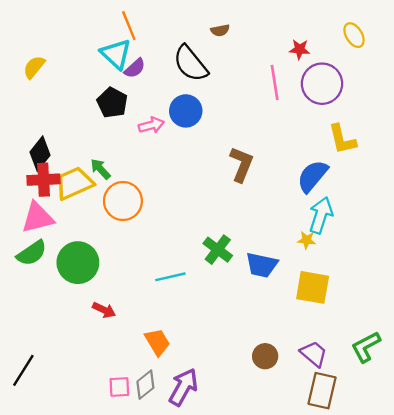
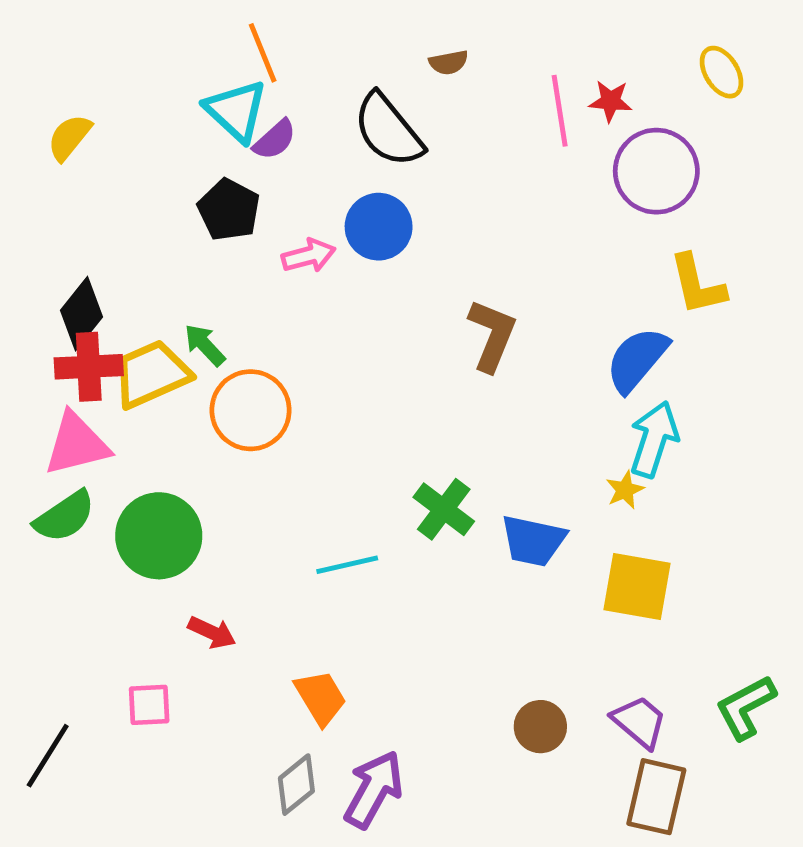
pink line: (275, 82) -> (560, 111), moved
yellow star: (307, 240) -> (625, 490), turned -30
pink square: (119, 387) -> (149, 705), moved

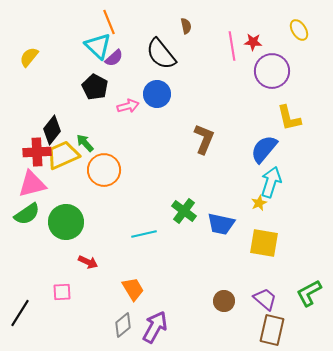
brown semicircle: (449, 62) -> (186, 26), turned -91
black diamond: (81, 314) -> (52, 130), moved

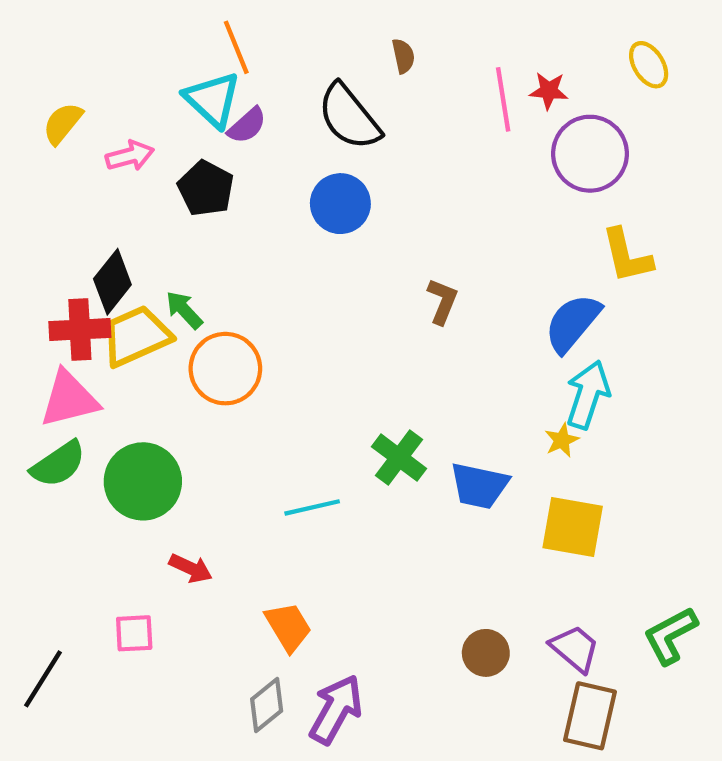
pink arrow: (128, 106) -> (130, 156), moved
brown L-shape: (204, 139) -> (442, 301), size x0.7

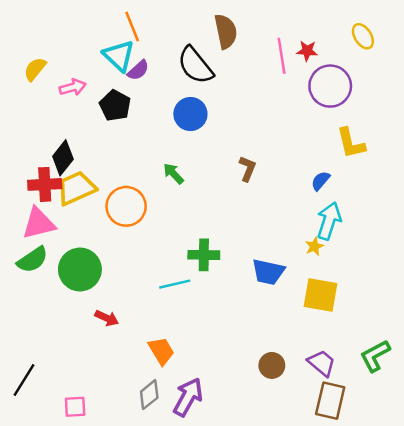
brown semicircle: (403, 56) -> (226, 31), size x1.8
green arrow: (184, 310) -> (173, 174), moved
blue semicircle: (573, 323) -> (320, 181), size x0.6
green cross: (399, 458) -> (204, 255), moved, turned -36
pink square: (134, 633) -> (75, 407), moved

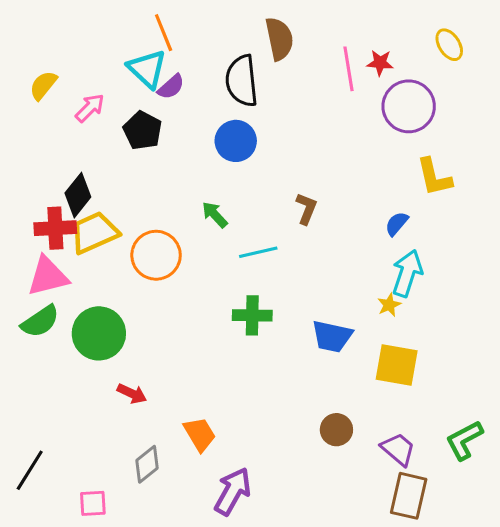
black semicircle: (195, 65) -> (242, 81), turned 33
pink arrow: (73, 87) -> (90, 108), turned -30
cyan line: (175, 284) -> (258, 252), moved
brown circle: (272, 365) -> (336, 430), moved
gray diamond: (149, 395) -> (147, 464), moved

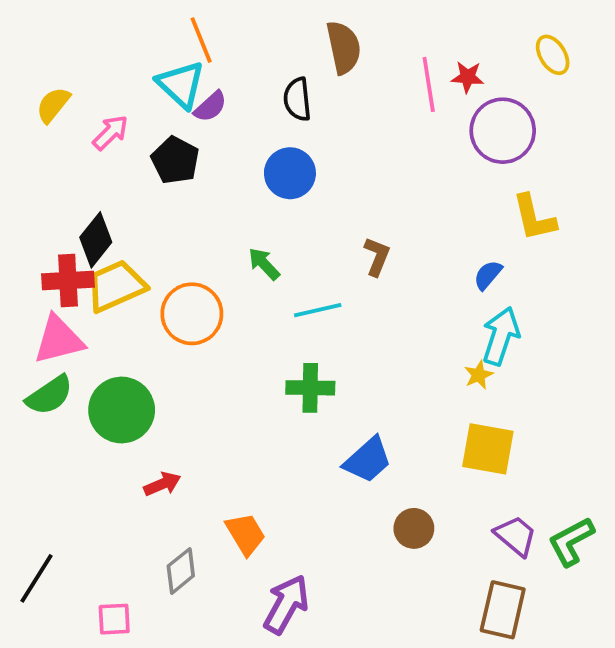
black semicircle: (242, 81) -> (297, 99), size x0.7
blue trapezoid: (332, 336) -> (368, 460), moved, turned -54
red arrow: (132, 394) -> (162, 484), turned -48
purple trapezoid: (398, 449) -> (516, 536), moved

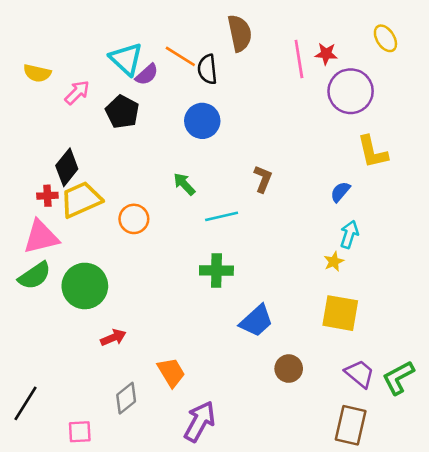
orange line: (201, 40) -> (180, 56), moved, turned -36
yellow semicircle: (53, 105) -> (37, 73), turned -116
red cross: (68, 281) -> (47, 196), size x0.6
orange circle: (192, 314) -> (134, 219), size x0.7
cyan arrow: (501, 336) -> (349, 234), size x0.7

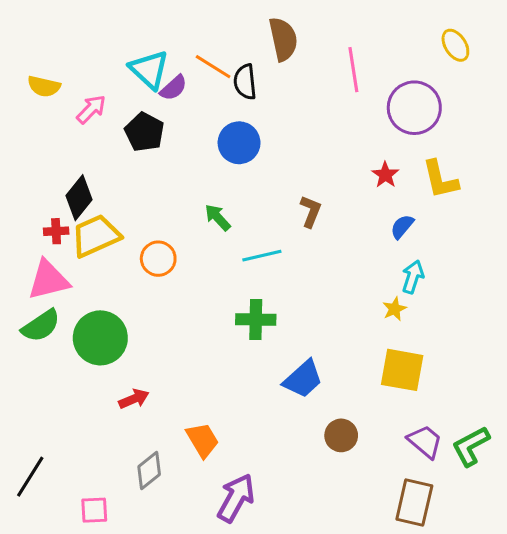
red star: (326, 54) -> (385, 175), moved, turned 30

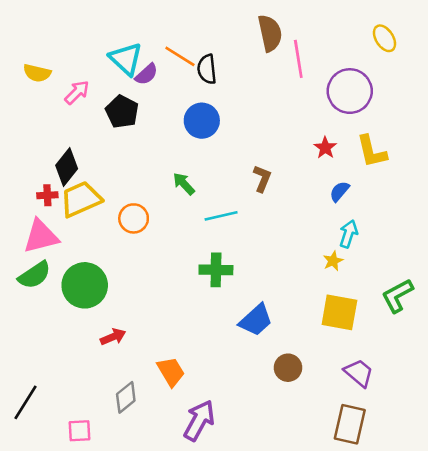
brown semicircle: (283, 39) -> (270, 33), moved
green L-shape: (471, 446) -> (397, 296), moved

